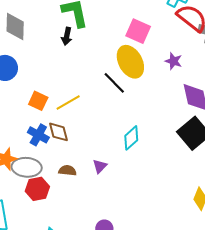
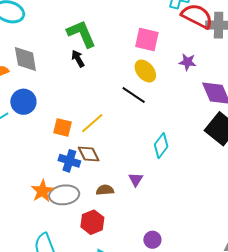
black arrow: (67, 36) -> (78, 59), turned 150
yellow ellipse: (130, 62) -> (145, 71), size x0.7
red hexagon: (37, 189) -> (92, 222), moved

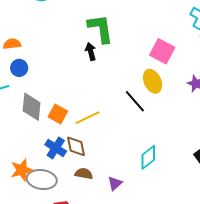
gray diamond: (25, 59) -> (32, 107), moved
blue circle: (23, 102) -> (19, 68), moved, size x0.7
brown semicircle: (105, 190) -> (84, 174), moved

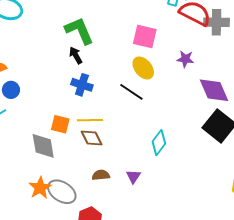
gray diamond: (32, 107) -> (43, 146), moved
yellow line: (88, 118) -> (90, 120), turned 40
brown diamond: (76, 146) -> (92, 138), moved
blue cross: (56, 148) -> (82, 85), moved
gray ellipse: (42, 179) -> (62, 192), turned 40

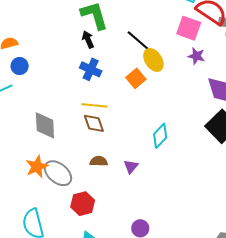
pink square: (145, 36) -> (189, 28), moved
black line: (131, 92) -> (138, 40), moved
orange square: (60, 124) -> (136, 78), moved, turned 30

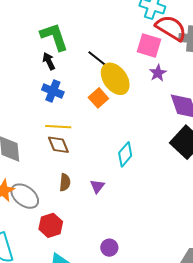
purple star: (196, 56) -> (158, 73), turned 30
yellow ellipse: (153, 60) -> (115, 79), size x1.4
brown semicircle: (99, 161) -> (65, 182), turned 96

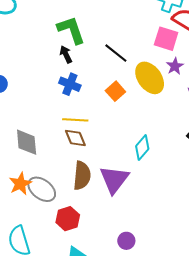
yellow ellipse: (115, 79) -> (150, 78), moved
brown semicircle: (65, 182) -> (82, 176), size x1.6
purple triangle: (97, 186) -> (114, 179), size x2.0

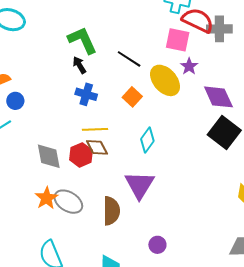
cyan diamond: (142, 148) -> (147, 140), moved
brown semicircle: (82, 176) -> (111, 211), moved
red hexagon: (68, 219) -> (81, 155), moved

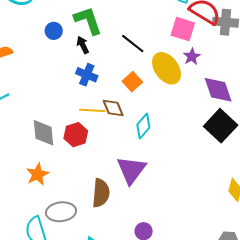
blue circle: (15, 101) -> (54, 31), moved
brown diamond: (97, 147) -> (113, 108), moved
gray ellipse: (68, 202) -> (61, 212), moved, turned -44

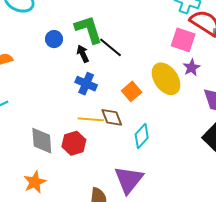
black line: (133, 44) -> (110, 47), moved

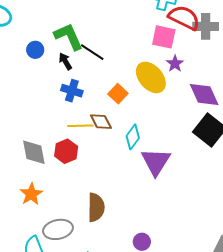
purple triangle: (129, 180) -> (156, 162), moved

